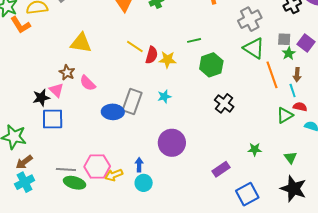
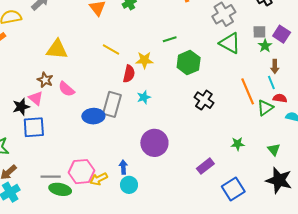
red semicircle: (152, 55) -> (129, 74), moved
orange line: (272, 75) -> (248, 91), moved

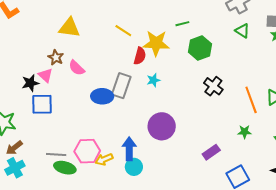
green triangle: (230, 43) -> (242, 31), size x0.7
yellow star: (144, 60) -> (156, 43), size x1.5
orange line: (248, 91) -> (251, 100), moved
blue arrow: (123, 167) -> (129, 149), size x1.6

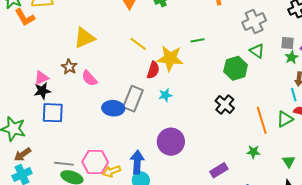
yellow triangle: (69, 28) -> (84, 38), turned -35
green hexagon: (200, 48) -> (236, 68), moved
pink triangle: (45, 75) -> (41, 78), moved, turned 49

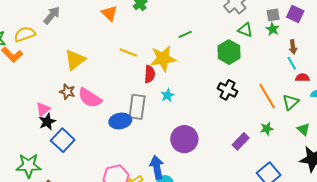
green star: (292, 57) -> (273, 29), moved
pink semicircle: (89, 78) -> (90, 98), size x1.4
blue square: (53, 113) -> (63, 140), turned -35
green triangle: (285, 119) -> (291, 102), moved
purple rectangle: (219, 170) -> (241, 141), moved

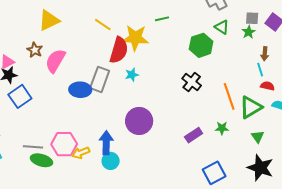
red semicircle: (150, 74) -> (119, 50), size x1.5
pink semicircle: (90, 98) -> (55, 61), turned 75
green triangle: (291, 102) -> (251, 107), size x1.4

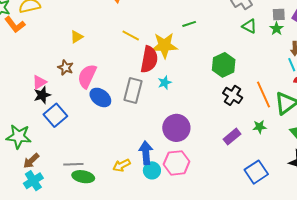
yellow triangle: (49, 20) -> (77, 37), size x0.6
green hexagon: (201, 45) -> (224, 65), moved
black cross: (192, 82) -> (233, 95), moved
blue ellipse: (80, 90) -> (100, 97), moved, turned 40
pink hexagon: (64, 144) -> (177, 163), moved

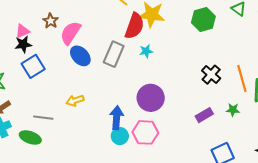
green hexagon: (224, 65) -> (203, 20), moved
yellow arrow: (122, 165) -> (75, 101), moved
green ellipse: (83, 177) -> (30, 137), moved

